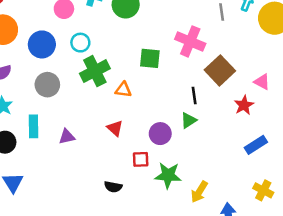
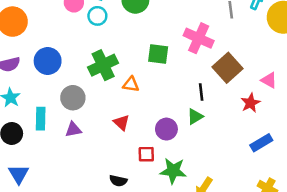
cyan circle: (80, 43) -> (97, 16), moved
blue circle: (42, 44) -> (48, 61), moved
gray circle: (47, 85) -> (73, 98), moved

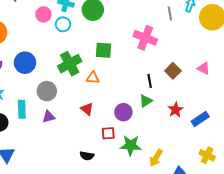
green square: (158, 54) -> (103, 50), moved
brown square: (227, 68) -> (173, 71), moved, size x0.7
red star: (250, 103) -> (176, 110), moved

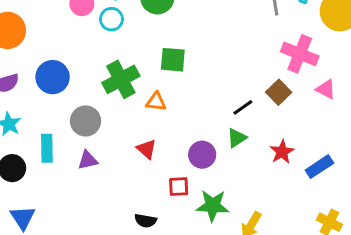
pink cross: (145, 38) -> (300, 54), moved
black line: (150, 81) -> (243, 107), turned 64

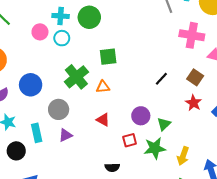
brown square: (279, 92) -> (195, 77), moved
green triangle: (237, 138) -> (164, 124), moved

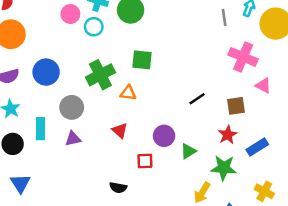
brown square: (195, 77) -> (236, 106), turned 35
green star: (155, 148) -> (224, 168), moved

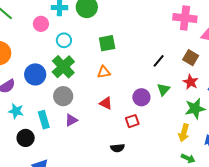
cyan circle: (94, 27) -> (64, 40), moved
green cross: (100, 75) -> (63, 67), moved
brown square: (236, 106) -> (191, 58), turned -35
green triangle: (188, 151) -> (163, 90), moved

